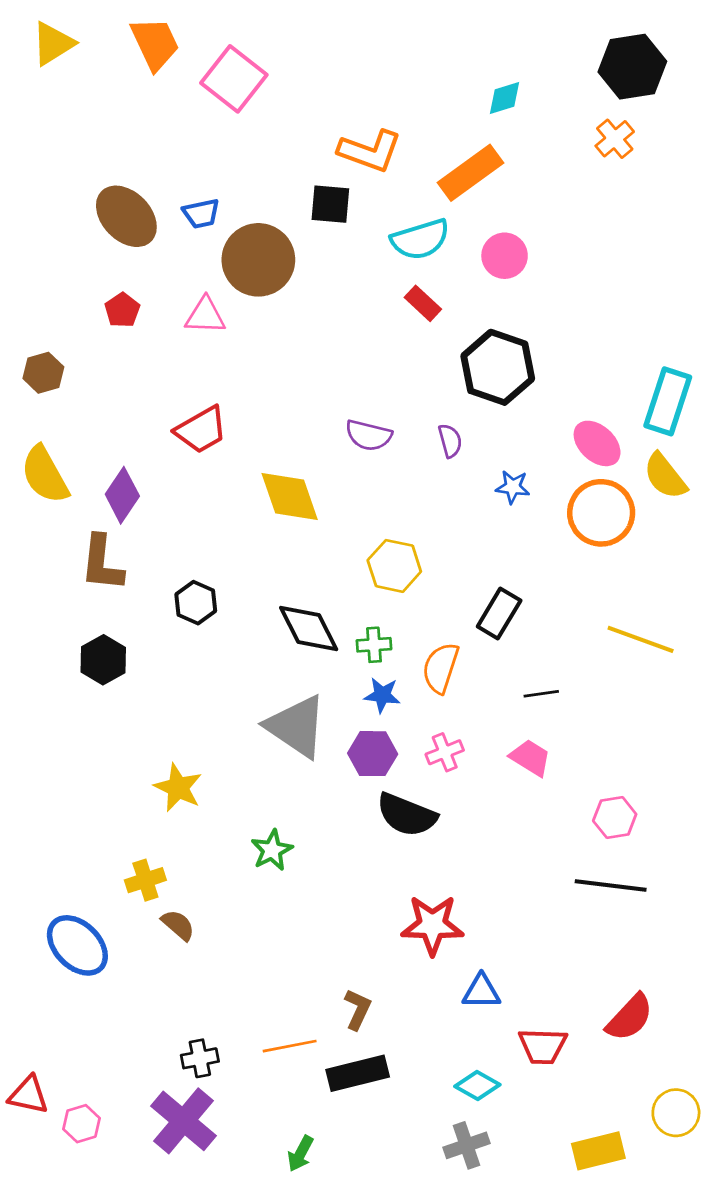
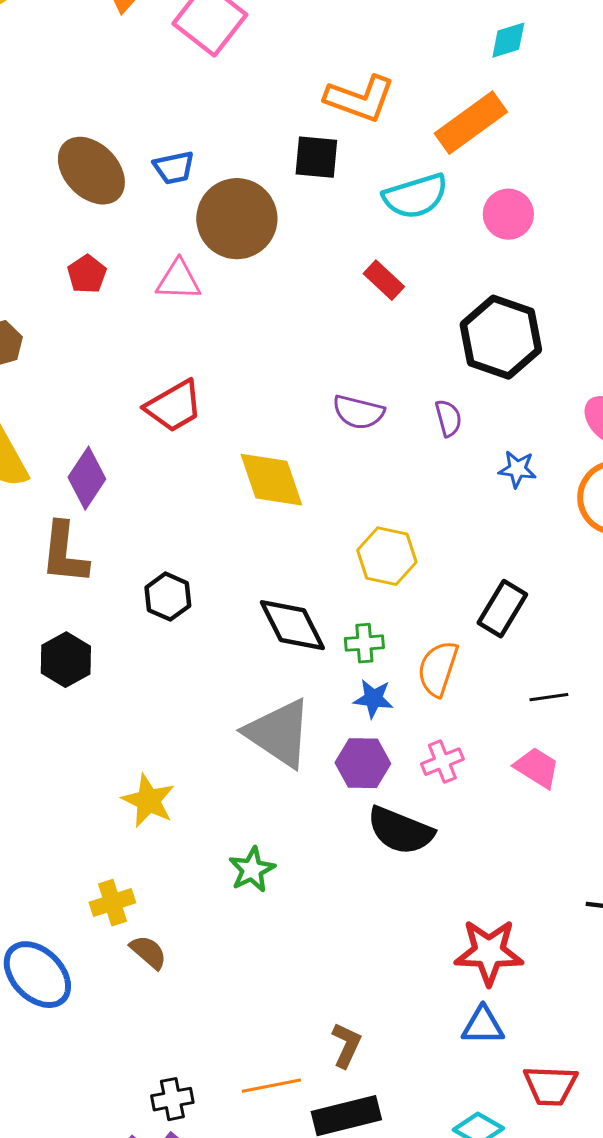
red rectangle: (423, 303) -> (384, 280), moved
red star: (432, 925) -> (489, 952), moved

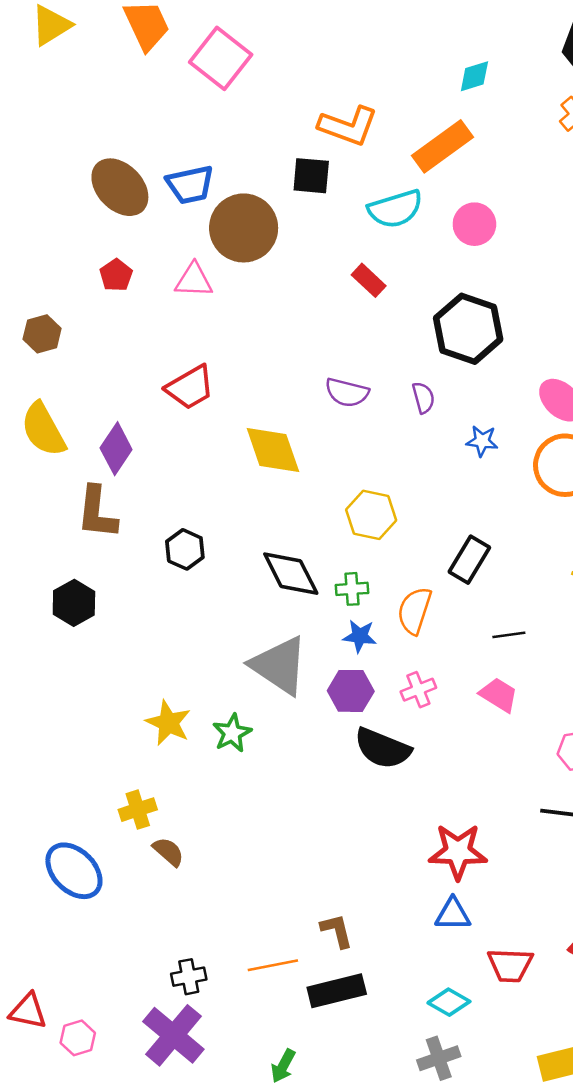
blue trapezoid: (174, 168) -> (190, 185), size x1.4
black hexagon: (66, 660) -> (74, 603), moved
green star: (252, 870) -> (232, 733), moved
brown L-shape: (346, 1045) -> (337, 931), turned -39

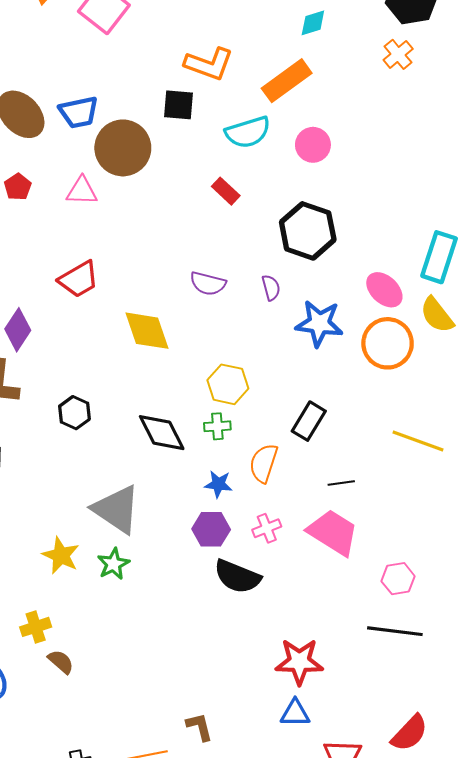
blue star: (482, 441) -> (319, 323), size x1.8
green cross: (352, 589) -> (217, 426), moved
gray triangle: (279, 665) -> (117, 509), moved
pink trapezoid: (499, 695) -> (333, 532), size x1.6

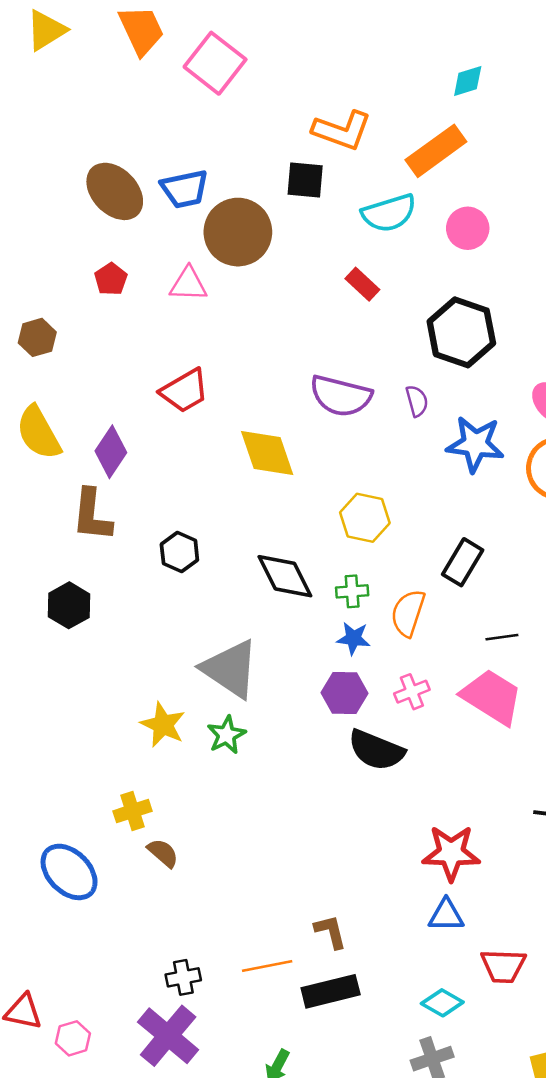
purple semicircle: (208, 283) -> (341, 396), size x1.4
green cross: (217, 426) -> (352, 591), moved

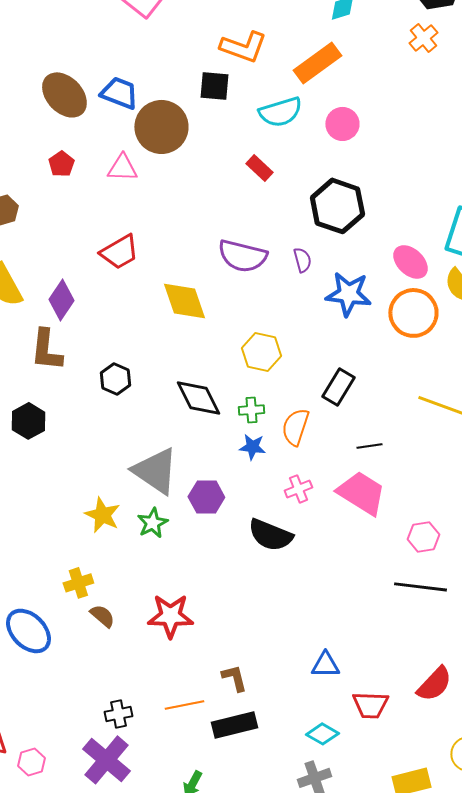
blue trapezoid: (185, 189) -> (119, 93), turned -147
purple hexagon: (345, 693) -> (206, 497), moved
red star: (451, 853) -> (170, 616), moved

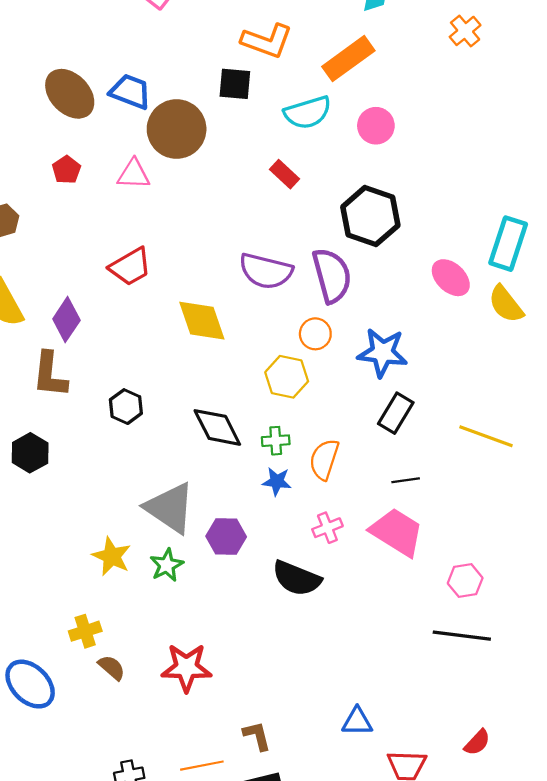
purple semicircle: (302, 260) -> (332, 275), size x2.0
blue star: (348, 294) -> (383, 353), moved
orange circle: (413, 313) -> (315, 334), moved, size x0.6
black rectangle: (338, 387) -> (396, 413), moved
red semicircle: (434, 684) -> (477, 742), size x0.7

